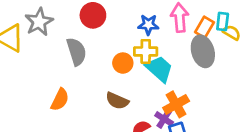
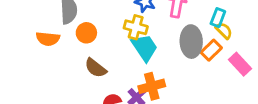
orange rectangle: (204, 27) -> (211, 50), moved
orange circle: (123, 63) -> (86, 33), moved
orange semicircle: (60, 100) -> (48, 39), moved, turned 55

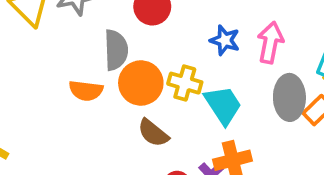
yellow cross: (136, 27) -> (185, 83), moved
orange circle: (86, 33) -> (141, 83), size x1.5

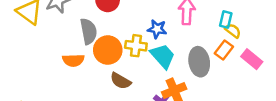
blue star: (225, 40) -> (157, 29), moved
gray ellipse: (289, 97) -> (199, 62), moved

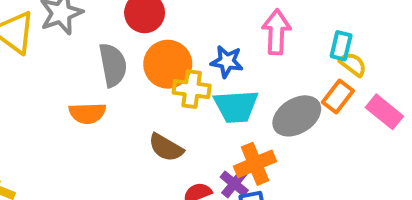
orange circle: (108, 50) -> (168, 64), moved
cyan trapezoid: (163, 56) -> (236, 106), turned 128
gray ellipse: (199, 62) -> (297, 116), turned 68

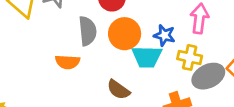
yellow cross: (192, 89) -> (190, 57), moved
cyan trapezoid: (236, 106) -> (147, 57), moved

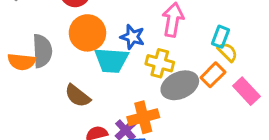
gray semicircle: (88, 31) -> (42, 51), moved

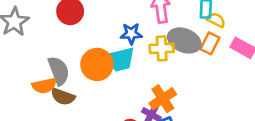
orange circle: (87, 33) -> (97, 64), moved
gray ellipse: (180, 85) -> (184, 40), moved, turned 64
brown semicircle: (78, 96) -> (63, 97), moved

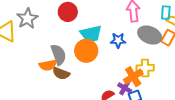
blue star: (131, 34) -> (118, 40), moved
yellow cross: (162, 48) -> (145, 68), moved
cyan trapezoid: (120, 59) -> (91, 34), moved

